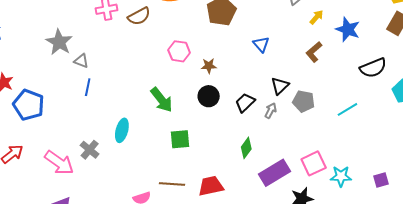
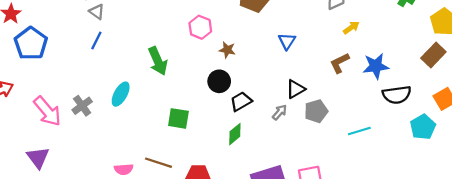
blue star: (348, 29) -> (376, 66), moved, turned 30
green arrow: (162, 100) -> (158, 61), moved
gray pentagon: (304, 101) -> (316, 111), turned 30
black trapezoid: (245, 103) -> (241, 101), moved
green diamond: (246, 148) -> (235, 134), moved

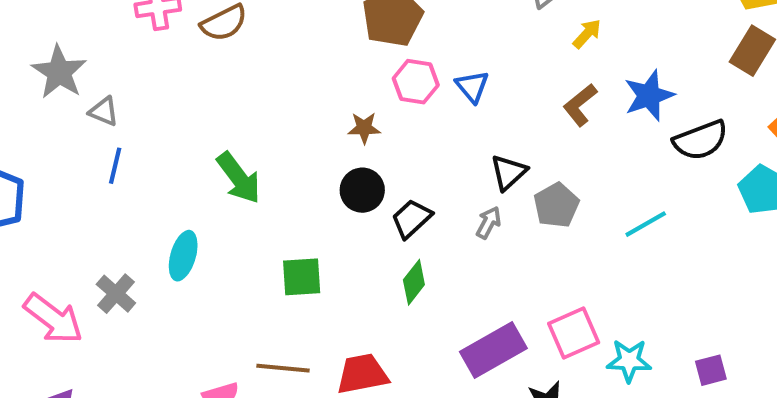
pink hexagon: (200, 27) -> (416, 82), moved

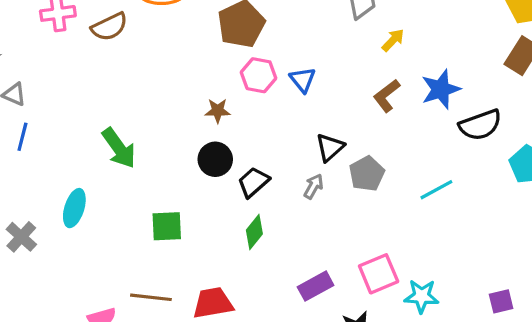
purple rectangle: (493, 350) -> (316, 286), size x0.7
purple square: (711, 370) -> (501, 301), moved

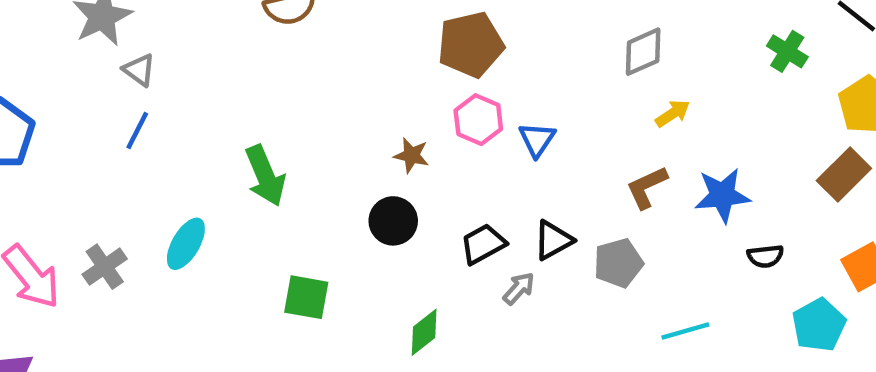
black semicircle: (480, 125) -> (765, 256), size x0.6
gray pentagon: (367, 174) -> (618, 263), moved
black trapezoid: (253, 182) -> (483, 244), moved

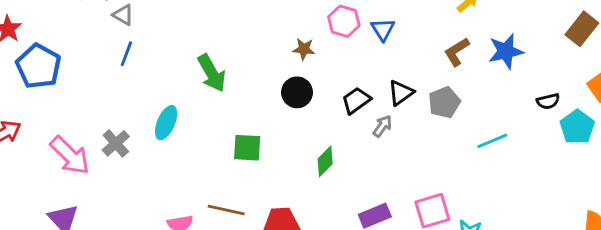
black semicircle: (765, 256) -> (548, 101), moved

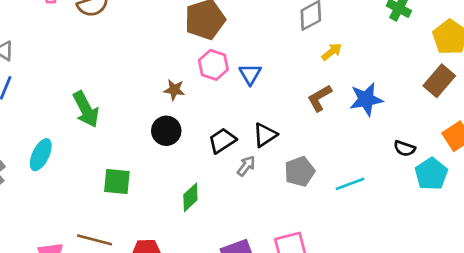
black semicircle: (548, 101) -> (405, 148), turned 30
gray pentagon: (444, 102) -> (300, 172), moved

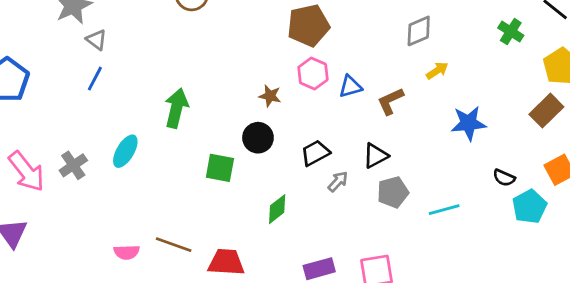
blue triangle: (250, 74) -> (350, 86), turned 40
brown L-shape: (319, 98) -> (390, 101), moved
green arrow: (86, 109) -> (176, 108), turned -144
black triangle: (265, 135) -> (375, 156), moved
green square: (117, 182) -> (220, 168), moved

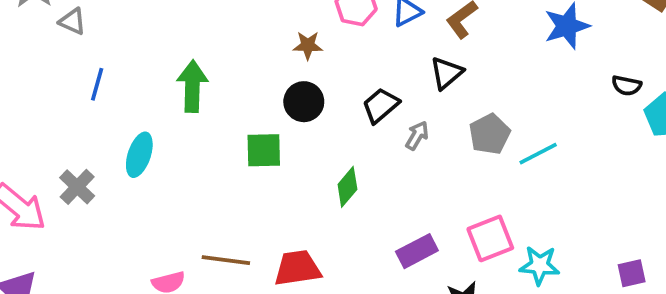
blue line: (95, 79) -> (97, 84), moved
black triangle: (375, 156) -> (446, 73), moved
cyan line: (444, 210) -> (538, 154), moved

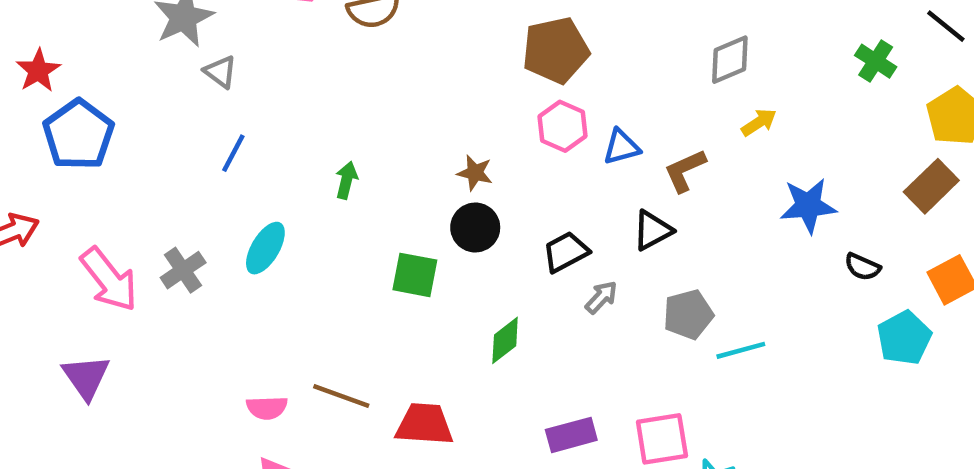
brown star: (308, 45) -> (475, 173), moved
black semicircle: (627, 85) -> (862, 267), moved
green arrow: (192, 86) -> (346, 180), size x0.6

